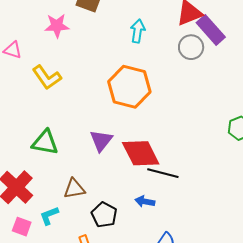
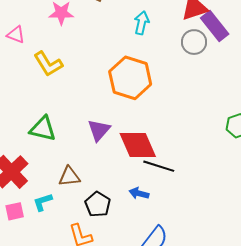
pink square: (22, 227) -> (15, 211), turned -36

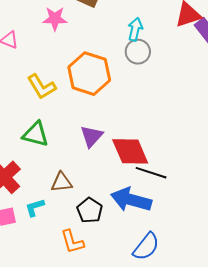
gray circle: (194, 42) -> (138, 52), moved
yellow L-shape: (48, 64) -> (42, 87), moved
orange hexagon: (130, 78) -> (89, 74), moved
blue arrow: (139, 193) -> (131, 200), size x2.0

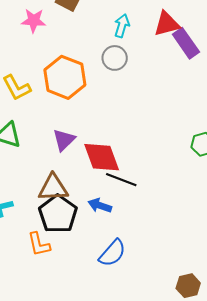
cyan arrow: (135, 29) -> (122, 26), moved
brown triangle: (62, 182) -> (53, 188), moved, size x1.4
blue arrow: (131, 200) -> (100, 206), size x0.6
black pentagon: (90, 210) -> (58, 214), size x1.5

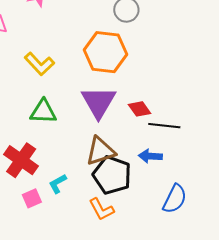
orange hexagon: (65, 77) -> (106, 52), moved
purple triangle: (64, 140) -> (99, 102), size x1.5
red diamond: (102, 157) -> (139, 109), size x0.6

